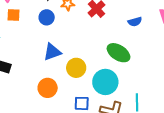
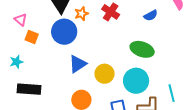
orange square: (14, 15) -> (32, 37), turned 32
blue circle: (47, 17) -> (64, 32), size x1.6

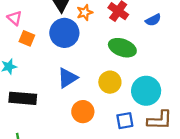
blue semicircle: (151, 15) -> (153, 20), moved
green ellipse: (142, 49) -> (122, 48), moved
blue triangle: (78, 64) -> (67, 78), moved

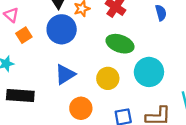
blue semicircle: (153, 20) -> (161, 13), moved, turned -77
orange square: (27, 38) -> (24, 35), turned 35
cyan circle: (146, 91) -> (149, 72), moved

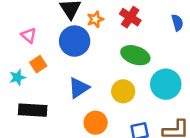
pink triangle: (11, 15) -> (29, 35), moved
orange square: (24, 35) -> (38, 64), moved

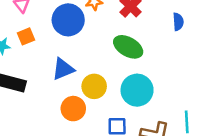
cyan circle: (166, 84) -> (137, 90), moved
yellow circle: (123, 91) -> (94, 86), moved

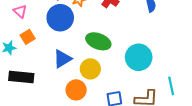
green ellipse: (128, 47) -> (98, 41), moved
cyan circle: (137, 90) -> (139, 57), moved

